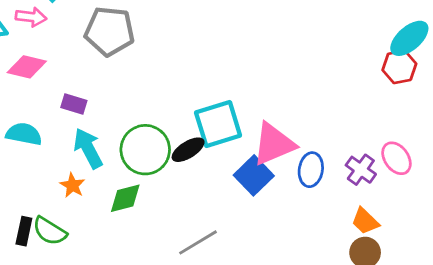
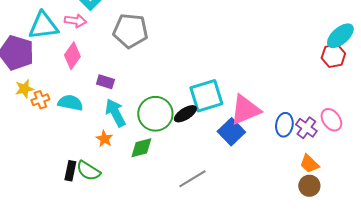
pink diamond: (27, 67) -> (72, 56), turned -68
blue ellipse: (311, 170) -> (284, 125), moved

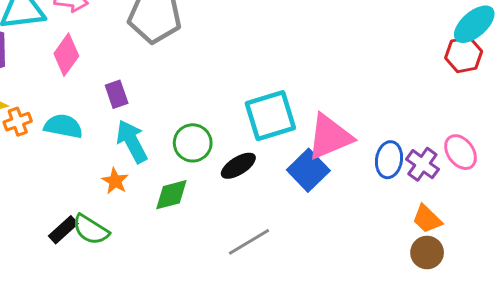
purple rectangle: (105, 82) -> (117, 94), turned 54
green circle: (155, 114) -> (193, 143), size x0.7
black ellipse: (185, 114) -> (238, 166), moved
black rectangle: (70, 171) -> (63, 230), turned 36

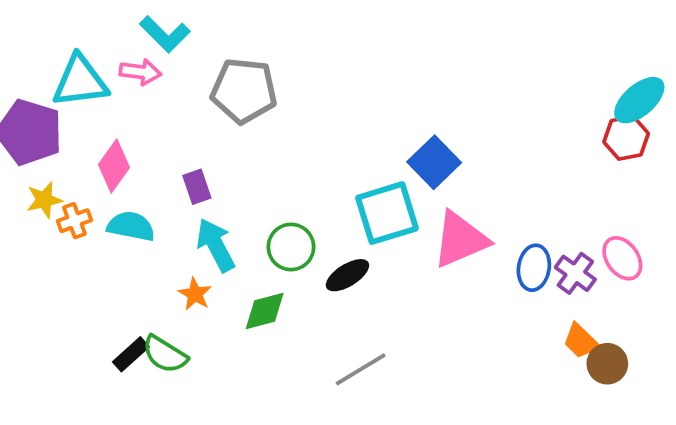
pink diamond: (66, 55) -> (114, 166), moved
blue square: (308, 170) -> (434, 162), moved
brown circle: (427, 253) -> (607, 364), moved

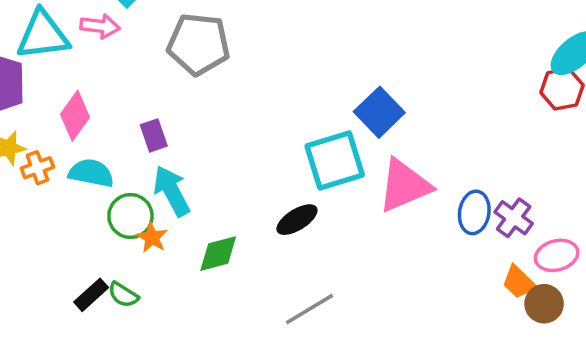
green circle: (291, 247) -> (130, 216), moved
pink ellipse: (622, 258) -> (557, 255), moved, turned -69
green semicircle: (165, 354) -> (123, 295), size x0.7

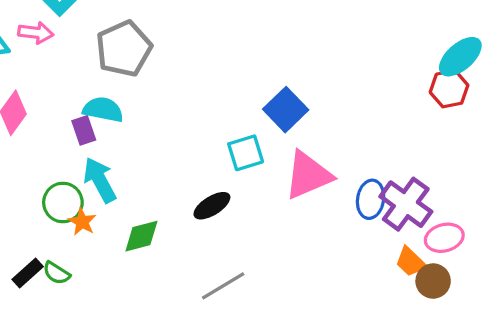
gray pentagon: (199, 44) -> (124, 49), turned -30
cyan square: (335, 161) -> (246, 153), size x0.7
cyan semicircle: (91, 173) -> (103, 110), moved
purple cross: (514, 218) -> (406, 204), size x1.5

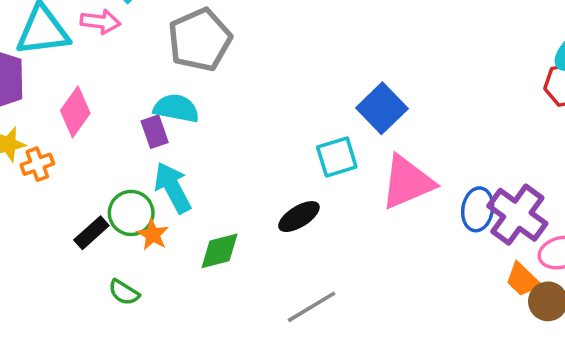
black rectangle: (28, 273) -> (91, 233), moved

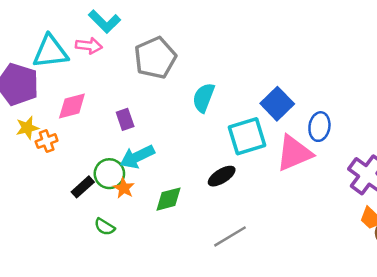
cyan semicircle: (176, 108) -> (204, 98), moved, turned -80
pink diamond: (75, 112) -> (72, 106), turned 40
cyan square: (337, 157) -> (247, 136), size x1.4
cyan arrow: (173, 188) -> (137, 157), turned -88
blue ellipse: (478, 209) -> (319, 127), moved

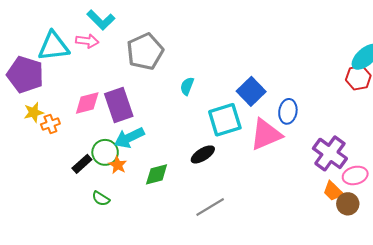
cyan semicircle: (204, 98) -> (187, 86), size x0.7
pink diamond: (72, 106) -> (87, 103), moved
purple rectangle: (125, 119) -> (119, 105), size x1.8

